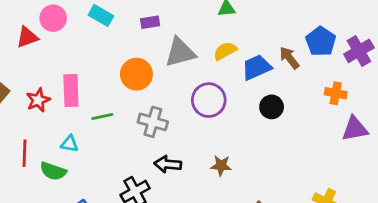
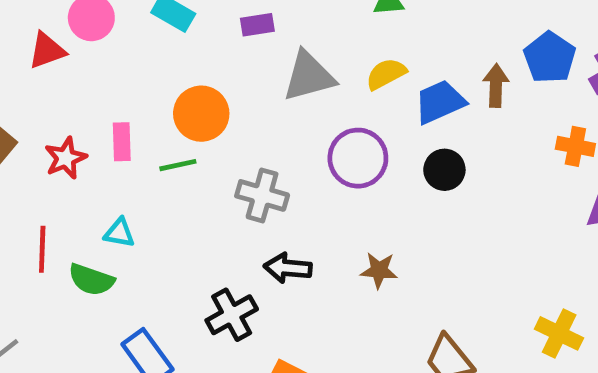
brown arrow: (289, 58) -> (496, 86), turned 40
orange circle: (136, 74) -> (201, 114), moved
pink rectangle: (71, 91) -> (122, 142), size x0.7
black circle: (272, 107) -> (444, 170), moved
green line: (102, 116) -> (178, 165), moved

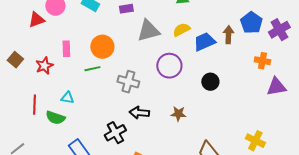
pink rectangle: (122, 142) -> (66, 49), moved
black circle: (444, 170) -> (210, 82), moved

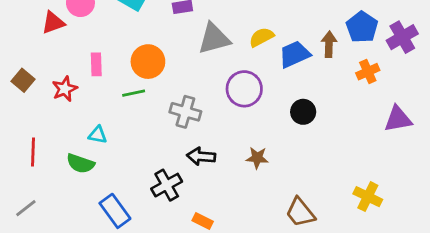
orange cross: (262, 61) -> (368, 72), moved, turned -35
red line: (34, 105) -> (33, 152), moved

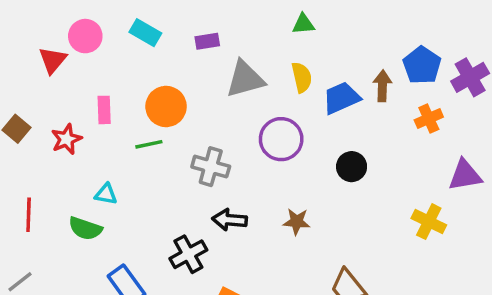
red triangle: (53, 23) -> (53, 60), turned -30
yellow semicircle: (261, 37) -> (302, 77), turned 105
yellow cross: (368, 197) -> (429, 222), moved

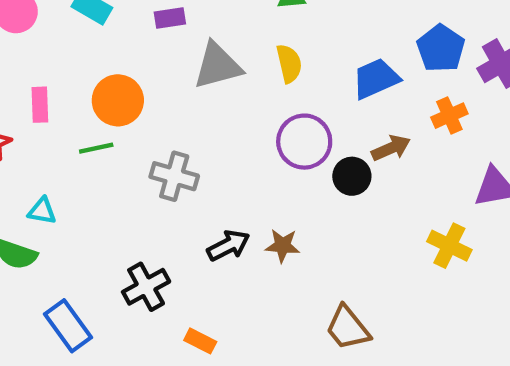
brown arrow: (382, 86) -> (391, 148), moved, turned 64
blue trapezoid: (341, 98) -> (376, 79), moved
purple circle: (281, 139) -> (304, 142), moved
black arrow: (230, 220) -> (228, 246), moved, turned 148

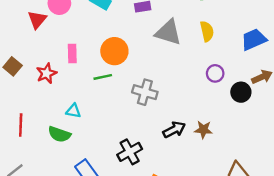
gray triangle: (218, 66) -> (168, 32), turned 32
purple circle: (304, 142) -> (215, 73), size x0.6

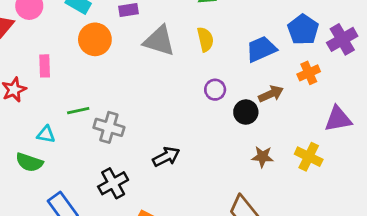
orange circle: (114, 51) -> (95, 39), moved
green line: (103, 77) -> (78, 111), moved
gray cross: (145, 92) -> (109, 127), moved
brown star: (203, 130) -> (263, 157), moved

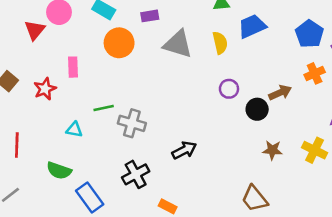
blue trapezoid: (261, 49) -> (252, 26), moved
green semicircle: (29, 162) -> (59, 171), moved

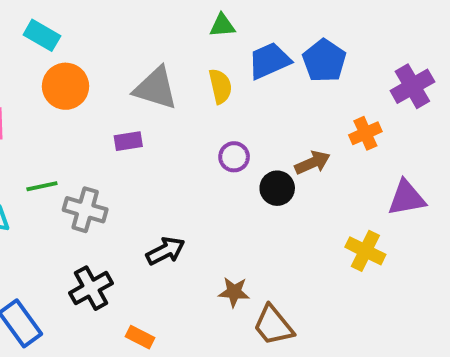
purple rectangle: (150, 16) -> (128, 141), moved
blue pentagon: (309, 34) -> (324, 61), moved
brown star: (272, 150) -> (234, 292), moved

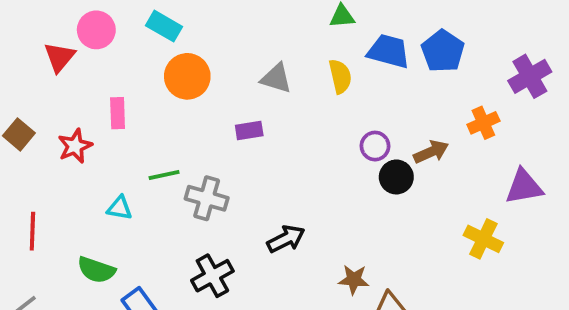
blue trapezoid: (269, 61) -> (389, 51), turned 39
gray triangle: (156, 88) -> (276, 78), size x0.7
purple circle: (234, 157) -> (375, 146), moved

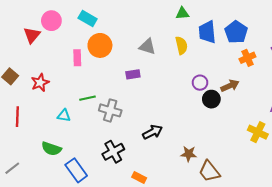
blue trapezoid: (389, 51) -> (207, 32), turned -110
pink rectangle: (118, 113) -> (77, 58), moved
orange cross: (483, 123) -> (247, 58), moved
red line: (32, 231) -> (17, 117), moved

